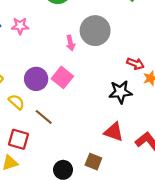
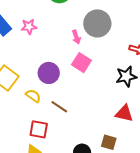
pink square: (62, 77) -> (81, 63), moved

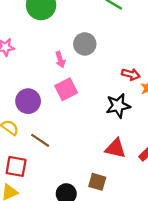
gray circle: (97, 23) -> (85, 44), size x0.7
pink square: (81, 63) -> (66, 89), turned 30

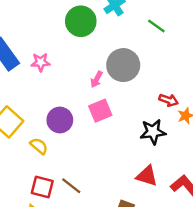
gray circle: (85, 44) -> (123, 65), size x1.4
pink arrow: (60, 60) -> (96, 79), turned 42
brown line: (40, 140) -> (71, 186), moved

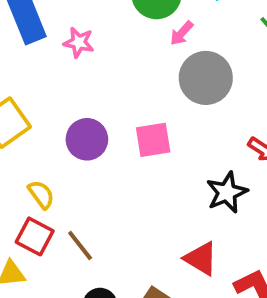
pink arrow: (96, 79) -> (182, 33), moved
black star: (153, 132) -> (227, 192), turned -30
yellow semicircle: (39, 146) -> (41, 195), moved

